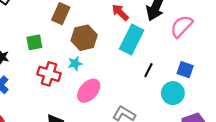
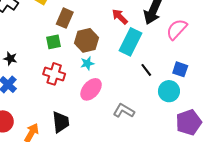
green square: (34, 42) -> (54, 42), moved
cyan star: (75, 63) -> (87, 63), moved
black line: (148, 70) -> (146, 70), turned -64

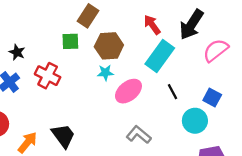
red cross: (54, 74) -> (48, 76), moved
pink ellipse: (91, 89) -> (128, 91), moved
black trapezoid: (61, 122) -> (63, 136), turned -40

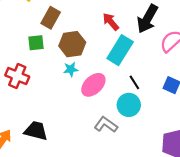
cyan circle: (195, 121) -> (129, 105), moved
black trapezoid: (63, 136) -> (36, 131), turned -35

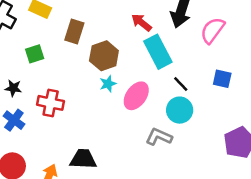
green square: (36, 43) -> (35, 54), moved
cyan rectangle: (120, 50) -> (158, 52), turned -48

